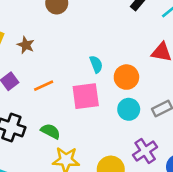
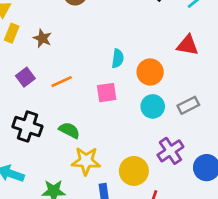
cyan semicircle: (96, 64) -> (118, 58), turned 30
pink square: (86, 96) -> (107, 93), size x0.7

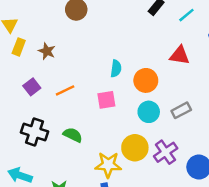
yellow star: (86, 161) -> (108, 165), moved
yellow circle: (134, 171) -> (135, 148), moved

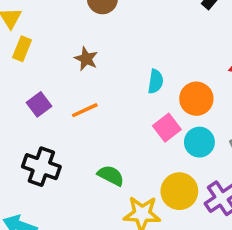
brown star: (47, 51) -> (86, 59), moved
pink square: (106, 100) -> (167, 128), moved, turned -30
green semicircle: (73, 135) -> (111, 176), moved

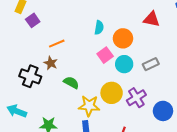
brown star: (86, 59) -> (51, 63), moved
purple square: (39, 104) -> (33, 20), moved

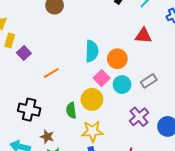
cyan semicircle: (99, 28) -> (92, 51), size x1.5
brown star: (51, 63) -> (47, 137), moved
green semicircle: (71, 83) -> (71, 110), turned -119
yellow circle: (112, 93) -> (92, 99), moved

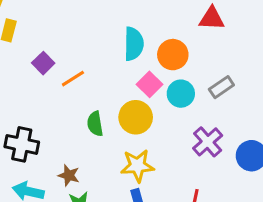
purple square: (24, 53) -> (43, 63), moved
black cross: (29, 110) -> (22, 144), moved
green semicircle: (71, 110) -> (95, 124), moved

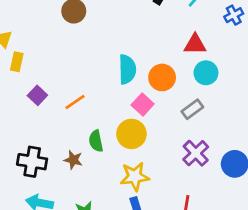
purple square: (43, 63) -> (37, 95), moved
gray rectangle: (221, 87) -> (192, 109), moved
cyan circle: (181, 94) -> (206, 73), moved
brown star: (69, 175) -> (73, 160), moved

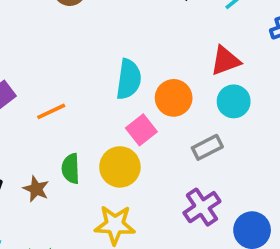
red triangle: (195, 44) -> (225, 61), turned -30

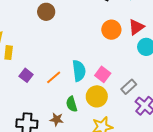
cyan semicircle: (129, 79) -> (79, 71), moved
orange circle: (174, 98) -> (111, 30), moved
gray rectangle: (207, 147) -> (129, 87), moved

